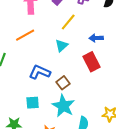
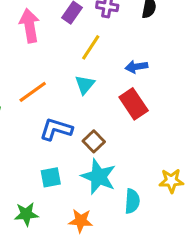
orange line: (25, 35) -> (33, 92), moved

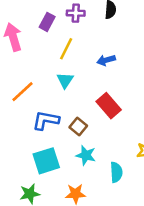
red rectangle: (134, 104) -> (109, 106), moved
cyan square: (51, 177) -> (46, 161), size x1.5
cyan star: (99, 177) -> (86, 155), size x0.7

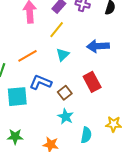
yellow line: (66, 49) -> (57, 30), moved
blue arrow: (106, 60) -> (98, 46), size x1.5
cyan square: (46, 161) -> (17, 97), moved

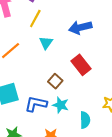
blue L-shape: (41, 82) -> (36, 104), moved

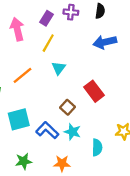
blue arrow: (80, 27) -> (105, 42), moved
blue L-shape: (36, 104) -> (47, 130), turned 30

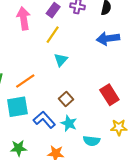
orange line: (23, 75) -> (25, 81), moved
red rectangle: (94, 91) -> (109, 95), moved
cyan semicircle: (97, 147) -> (92, 141), turned 91

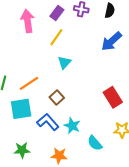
blue arrow: (108, 38) -> (111, 41), turned -35
brown square: (66, 99) -> (57, 98), moved
cyan semicircle: (92, 141) -> (95, 143), turned 42

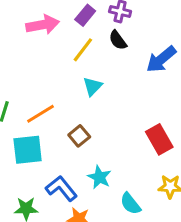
black semicircle: (110, 11) -> (118, 40), moved, turned 128
pink arrow: (28, 21) -> (43, 25), turned 85
blue L-shape: (48, 122) -> (61, 188), moved

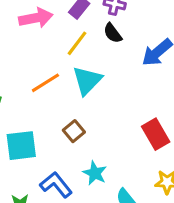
cyan triangle: (93, 86) -> (87, 80), size x1.5
orange line: (40, 114) -> (45, 83), moved

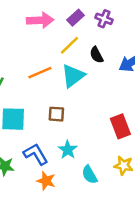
black semicircle: (113, 33) -> (96, 55), moved
brown square: (74, 131) -> (56, 114), turned 35

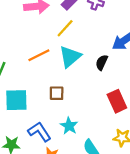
black semicircle: (96, 55) -> (102, 62), moved, turned 56

